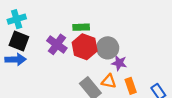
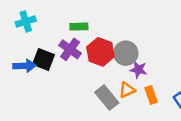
green rectangle: (81, 27) -> (79, 27), moved
black square: (19, 41) -> (43, 59), moved
orange triangle: (109, 81) -> (127, 90), turned -35

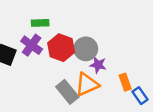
orange triangle: (127, 90) -> (87, 85), size x1.5
orange rectangle: (151, 95) -> (125, 82), moved

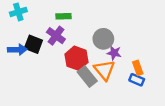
red hexagon: (61, 48) -> (76, 58), moved
orange triangle: (87, 85) -> (104, 70), turned -45
blue rectangle: (140, 96) -> (137, 80), moved, turned -32

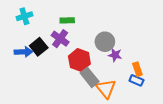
black square: (33, 44) -> (39, 47), turned 30
orange triangle: (104, 70) -> (106, 89), moved

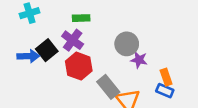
red hexagon: (79, 60) -> (79, 66), moved

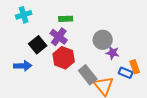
blue arrow: (28, 56) -> (23, 66), moved
blue rectangle: (165, 91) -> (126, 73), moved

